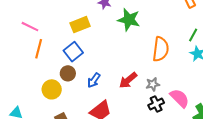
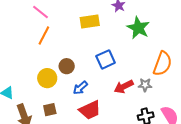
blue square: (73, 52) -> (106, 59), moved
blue arrow: (94, 80) -> (80, 88), moved
gray star: (153, 84) -> (145, 85), moved

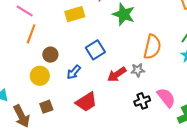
brown circle: (67, 66) -> (50, 55), moved
blue arrow: (80, 88) -> (74, 72), moved

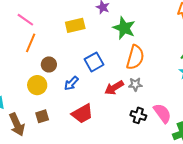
orange semicircle: (152, 47) -> (135, 57), moved
black cross: (142, 101) -> (138, 115), turned 35

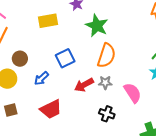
pink semicircle: (162, 113) -> (133, 93), moved

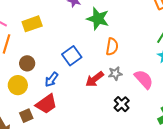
yellow rectangle: (48, 21) -> (32, 24), moved
orange semicircle: (106, 56) -> (112, 47), size x0.7
red trapezoid: (51, 109) -> (46, 104), moved
black cross: (107, 114) -> (122, 104), turned 35

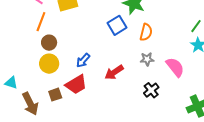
blue square: (72, 56) -> (117, 25), moved
brown circle: (27, 63) -> (49, 43), moved
red arrow: (95, 79) -> (114, 72), moved

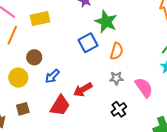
brown circle: (49, 43) -> (34, 57), moved
red trapezoid: (76, 84) -> (60, 106), moved, turned -30

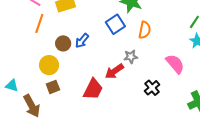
blue arrow: (52, 76) -> (82, 41), moved
gray star: (116, 78) -> (131, 57), moved
brown square: (23, 109) -> (53, 87), moved

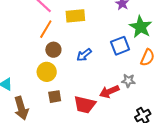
brown circle: (63, 43) -> (53, 50), moved
brown square: (53, 87) -> (55, 97), moved
red trapezoid: (93, 89) -> (85, 105), turned 65

